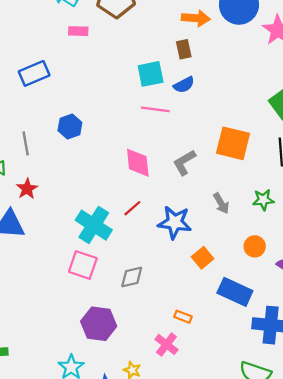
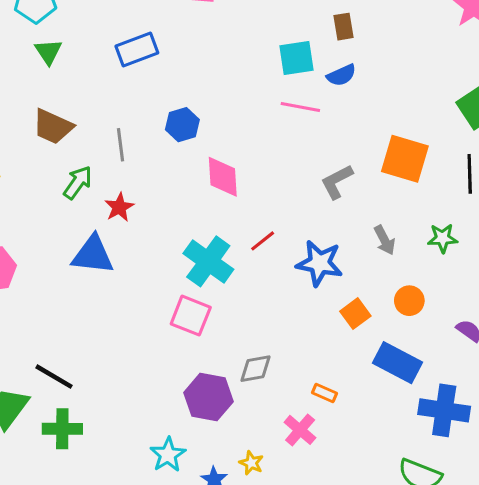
pink diamond: (138, 163) -> (223, 177), moved
orange circle: (255, 246) -> (409, 301), moved
gray diamond: (132, 277) -> (255, 369), moved

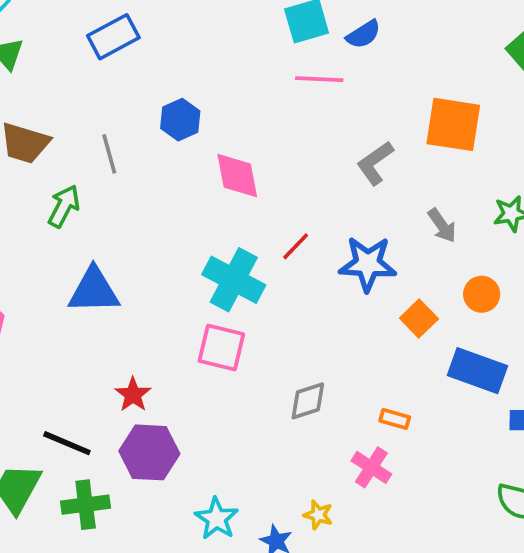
red star: (119, 207) -> (133, 395), moved
purple hexagon: (209, 397) -> (149, 452), moved

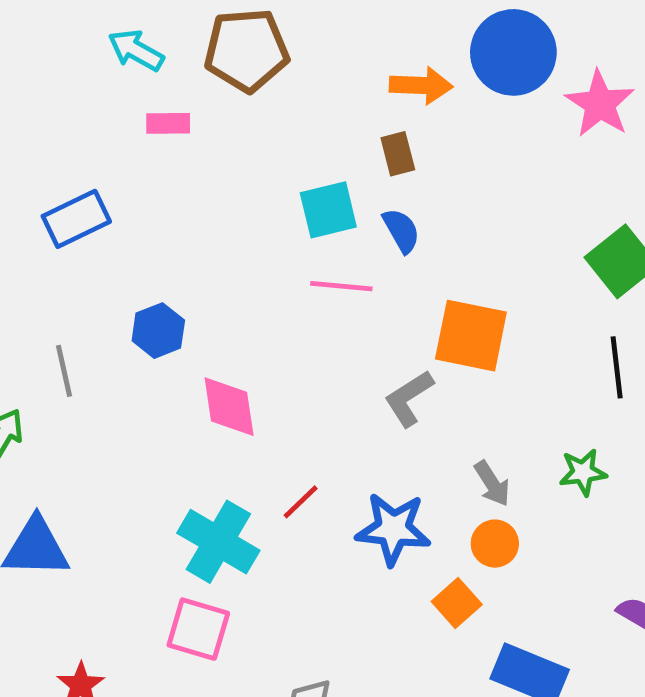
blue semicircle: (363, 34) -> (401, 231), turned -90
orange square: (453, 124) -> (471, 336), moved
orange circle: (482, 294) -> (495, 544), moved

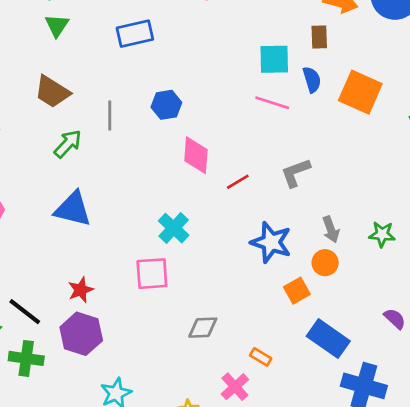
orange square: (471, 336) -> (360, 92), moved
red line: (301, 502) -> (238, 182), moved
cyan cross: (218, 542) -> (174, 228), size x0.7
pink square: (198, 629) -> (152, 274), turned -33

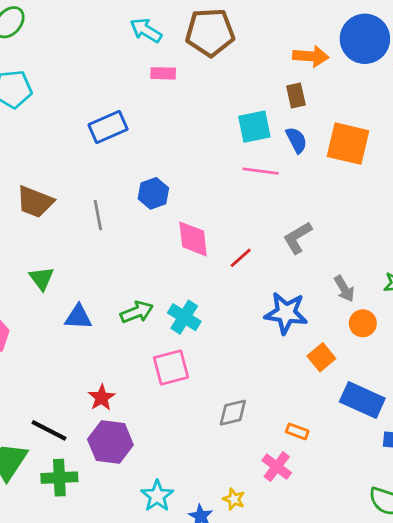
green triangle: (57, 25) -> (42, 278), moved
green arrow: (68, 144) -> (137, 312), moved, turned 36
blue triangle: (73, 209) -> (78, 317), size x0.7
orange circle: (325, 263) -> (363, 323), moved

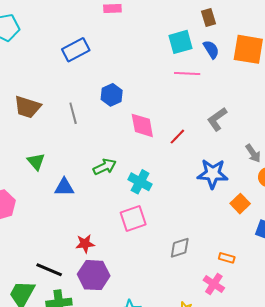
green arrow: (137, 312) -> (105, 167), moved
red star: (102, 398) -> (85, 244), turned 30

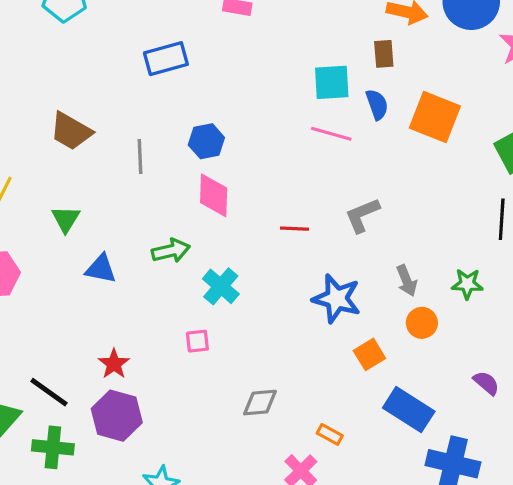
pink diamond: (142, 125) -> (214, 195), moved
red line: (177, 137) -> (294, 229), turned 36
pink square: (133, 219) -> (197, 341), size x0.6
red star: (85, 244) -> (114, 364), turned 30

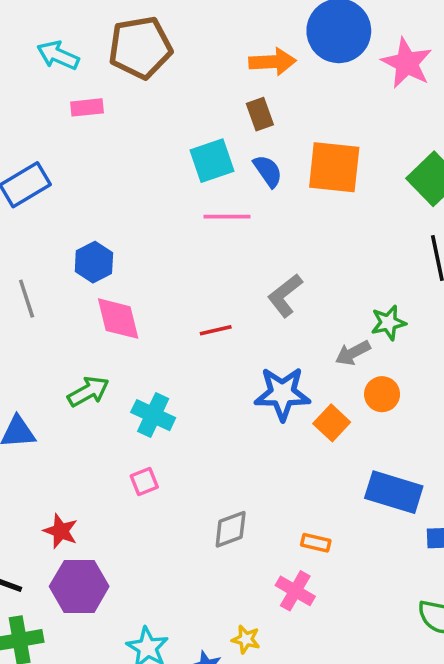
gray arrow: (407, 281) -> (353, 353), turned 100
green star: (467, 284) -> (388, 323), moved
orange square: (369, 354) -> (332, 423), moved

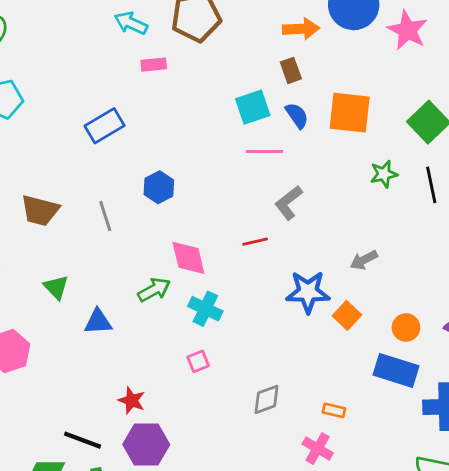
gray L-shape: (285, 295) -> (289, 203), moved
pink diamond: (118, 319) -> (188, 258), moved
green star: (388, 323) -> (384, 174), moved
orange circle: (382, 394) -> (406, 327), moved

